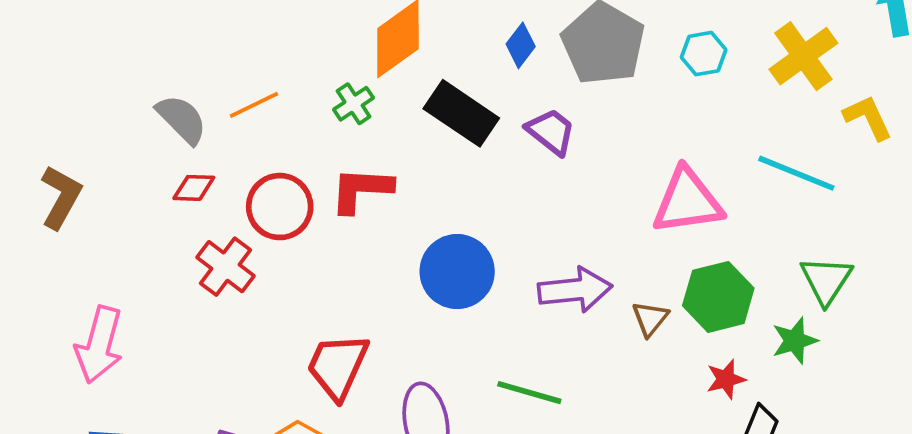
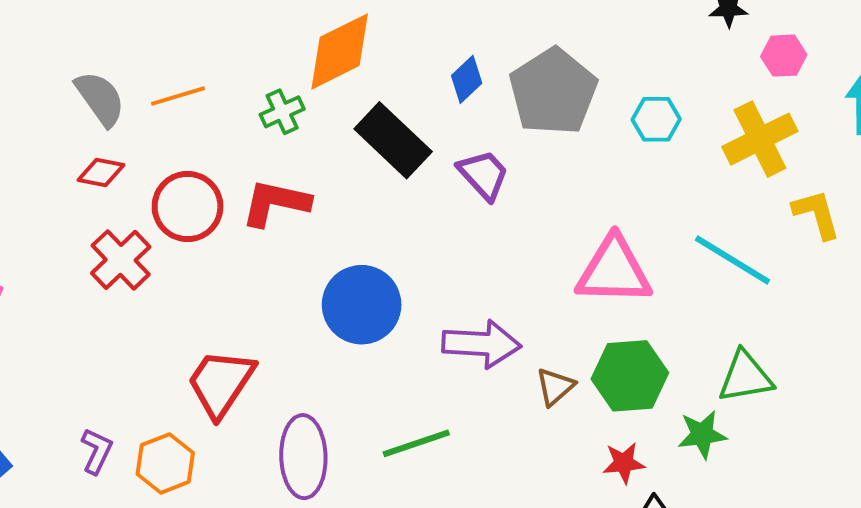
green triangle: (826, 280) -> (745, 377), turned 38
green line: (529, 393) -> (416, 443), turned -44

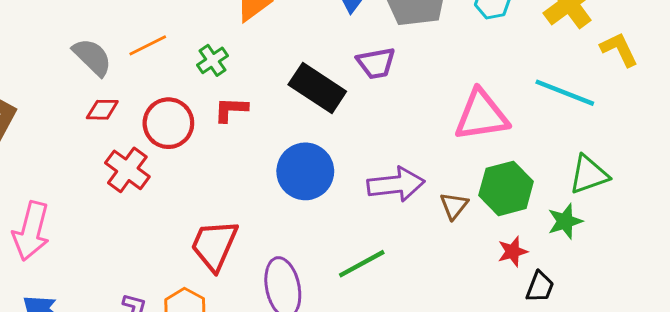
green cross: (282, 112) -> (213, 60), moved
black rectangle: (393, 140) -> (317, 88), moved
purple trapezoid: (483, 175) -> (376, 63), turned 132
red L-shape: (276, 203) -> (231, 109), size x0.7

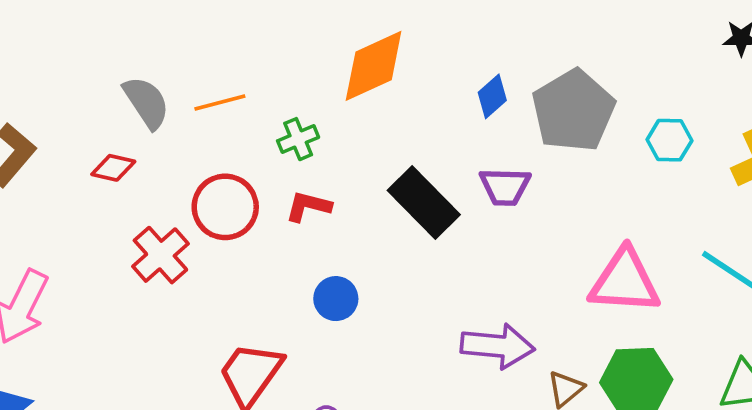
red diamond: (102, 110) -> (113, 168), moved
blue circle: (305, 171) -> (336, 299), moved, size x0.6

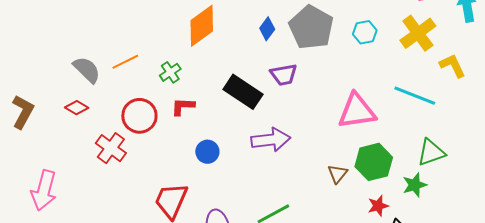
red diamond: (113, 168) -> (77, 108), turned 30
purple arrow: (498, 346) -> (271, 140), moved

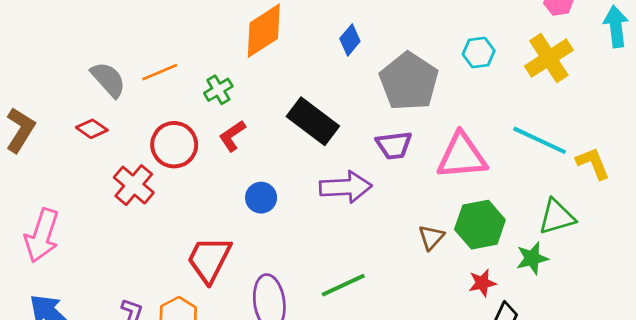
gray pentagon: (311, 27) -> (409, 81), moved
yellow L-shape: (453, 66) -> (593, 163), moved
purple trapezoid: (284, 75) -> (394, 145), moved
red L-shape: (183, 106) -> (232, 136), turned -40

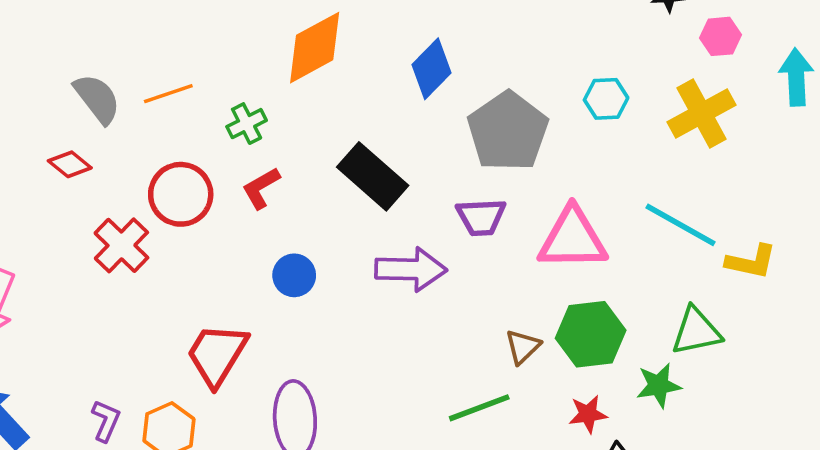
blue diamond: (350, 40) -> (431, 69), size x1.4
yellow L-shape: (593, 163) -> (751, 262), turned 120
green line: (343, 285) -> (479, 408), moved

